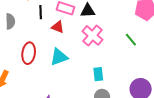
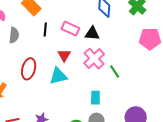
red triangle: (58, 27) -> (64, 55), moved, turned 32
green line: (131, 40) -> (115, 71), moved

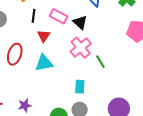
black triangle: (92, 33) -> (80, 22), turned 35
red triangle: (64, 55) -> (44, 36), moved

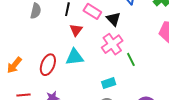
red ellipse: (15, 54) -> (48, 65), moved
cyan rectangle: (80, 87) -> (109, 83), turned 64

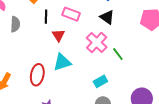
black triangle: (113, 19) -> (107, 17), moved

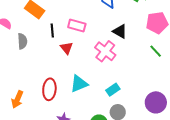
black triangle: (107, 17) -> (120, 31), moved
green line: (118, 54) -> (156, 51), moved
cyan triangle: (62, 62) -> (79, 84), moved

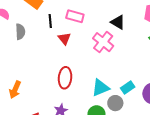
cyan triangle: (79, 84) -> (100, 88), moved
red ellipse: (49, 89) -> (65, 78), moved
cyan rectangle: (113, 90) -> (128, 88), moved

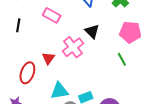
black line: (50, 21) -> (18, 25), moved
red triangle: (64, 39) -> (48, 58), moved

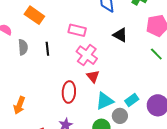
pink cross: (73, 47) -> (87, 55), moved
red triangle: (48, 58) -> (93, 76), moved

